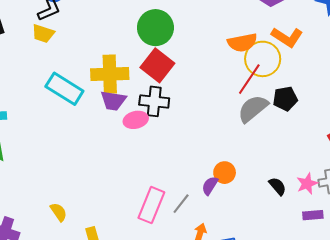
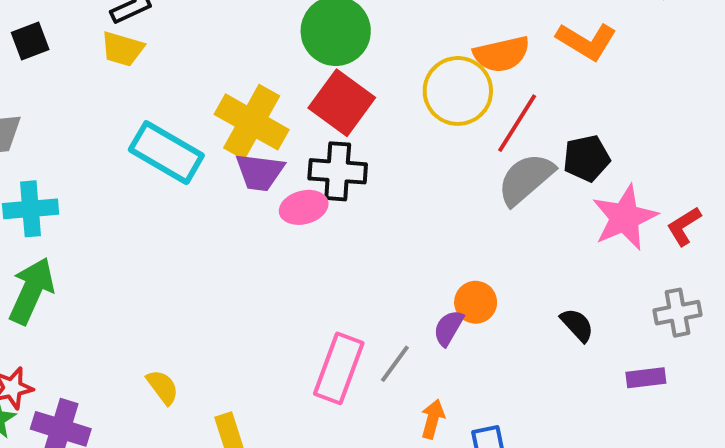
yellow circle: (263, 59) -> (458, 91), moved
yellow cross: (110, 74) -> (252, 122), turned 33
pink star: (307, 184) -> (625, 218), moved, size x1.6

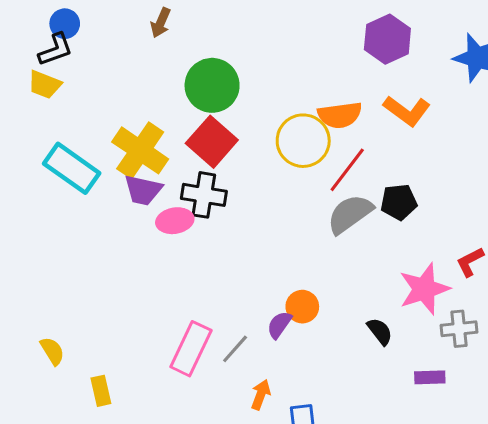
pink star: (625, 218) -> (424, 289), moved

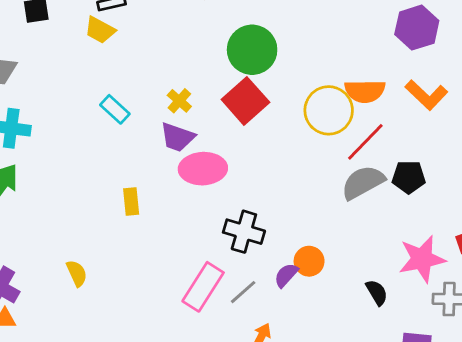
yellow cross: (140, 150) -> (179, 101), size x0.5
cyan rectangle: (72, 168) -> (115, 109), size x0.6
black cross: (204, 195) -> (244, 232), moved
pink ellipse: (175, 221) -> (203, 169), size x1.4
yellow rectangle: (101, 391) -> (131, 202), moved

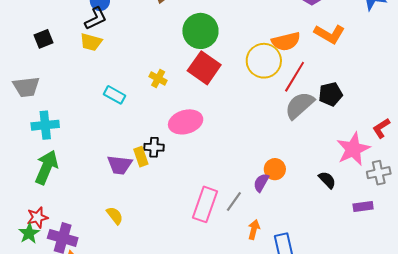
purple trapezoid: (177, 137) -> (120, 165), moved
black cross: (244, 232) -> (154, 147), moved, size x0.7

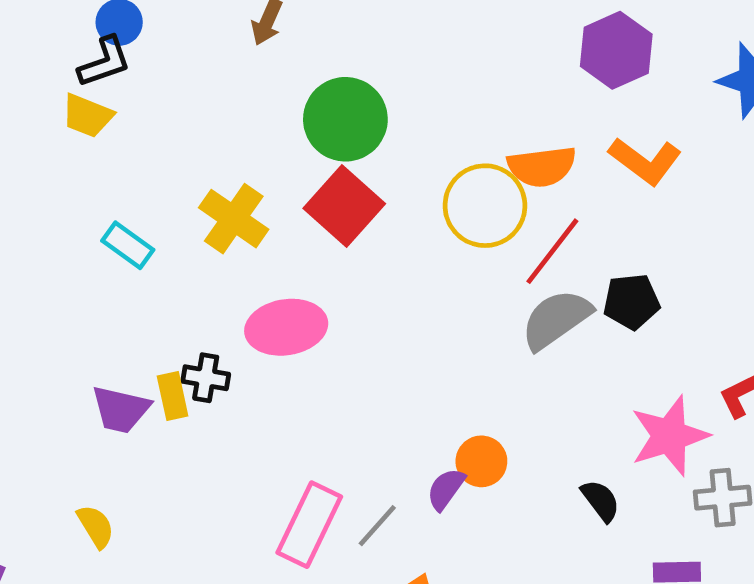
yellow cross: (158, 78) -> (234, 219), size x1.6

